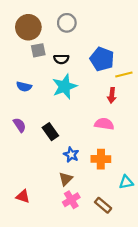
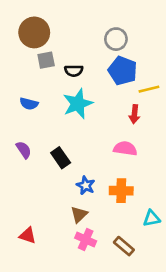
gray circle: (67, 23) -> (116, 39), moved
pink cross: (71, 200) -> (86, 239), turned -35

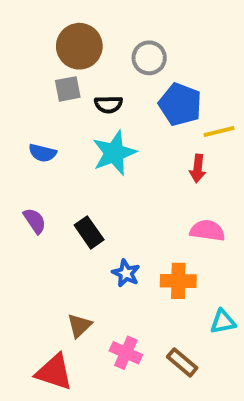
brown circle: (34, 32) -> (79, 46), moved
gray circle: (116, 39) -> (149, 58), moved
pink semicircle: (125, 148) -> (207, 231), moved
brown triangle: (79, 214) -> (79, 326), moved
red triangle: (28, 236) -> (54, 372), moved, size x1.5

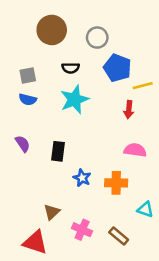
gray square: (68, 89) -> (28, 75), moved
black rectangle: (89, 232) -> (58, 151), turned 42
cyan triangle: (223, 322) -> (145, 209), turned 30

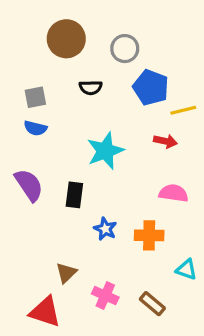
cyan star: (74, 99) -> (105, 151), moved
red arrow: (129, 110) -> (165, 141), turned -84
purple semicircle: (23, 144) -> (29, 185), size x1.5

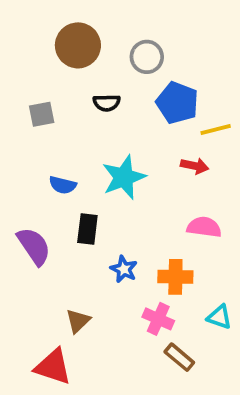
blue semicircle: (35, 128) -> (63, 185), moved
purple semicircle: (29, 185) -> (34, 246), moved
pink cross: (105, 296) -> (158, 319), moved

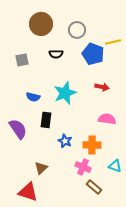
yellow line: (216, 130) -> (113, 42), moved

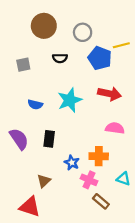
red arrow: (102, 87) -> (110, 94), size x1.5
black rectangle: (46, 120) -> (49, 139), moved
blue star: (65, 141) -> (72, 163), moved

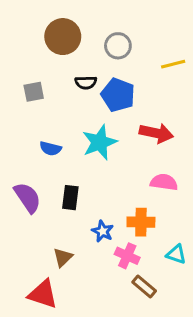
blue pentagon: (100, 58) -> (118, 95), moved

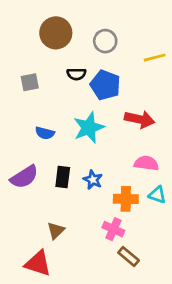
purple semicircle: (28, 198) -> (24, 177), turned 92
blue star: (103, 231) -> (93, 180), moved
cyan triangle: (176, 254) -> (157, 195), moved

